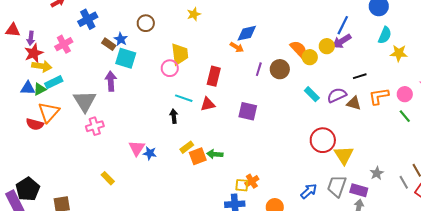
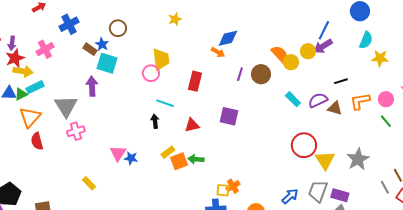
brown circle: (146, 23) -> (118, 28), moved
red triangle: (208, 104) -> (192, 125), moved
red semicircle: (35, 124) -> (37, 141), moved, turned 60
gray star: (377, 173) -> (358, 159), moved, size x1.6

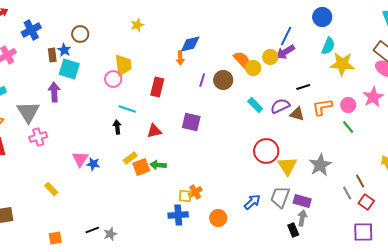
brown rectangle: (90, 49) -> (52, 55), turned 48
orange arrow: (218, 52) -> (180, 58), turned 56
yellow star: (380, 58) -> (342, 64), size x1.4

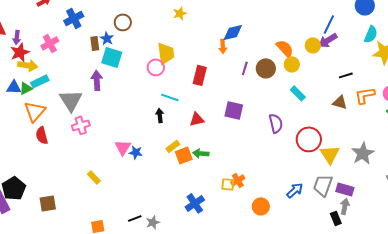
yellow circle: (253, 68) -> (292, 64), moved
purple semicircle: (280, 106) -> (276, 123), moved, turned 102
blue cross: (178, 215) -> (195, 203), moved, turned -30

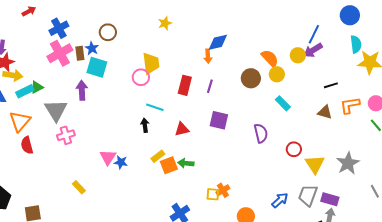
cyan semicircle: (371, 34) -> (356, 44), turned -30
pink cross: (50, 43) -> (60, 53), moved, size x1.4
purple line: (245, 68) -> (210, 86), moved
green triangle: (26, 88) -> (37, 87), moved
red circle: (309, 139) -> (294, 149), size x0.6

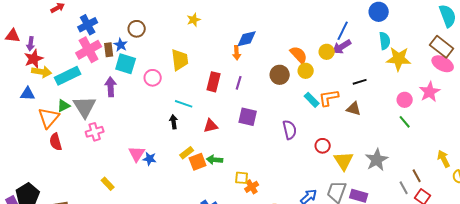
pink circle: (141, 77) -> (153, 78), moved
green triangle: (37, 87) -> (64, 106), moved
cyan rectangle: (25, 91) -> (68, 76), moved, size x1.4
orange L-shape: (350, 105) -> (329, 98), moved
yellow square: (213, 194) -> (242, 178), moved

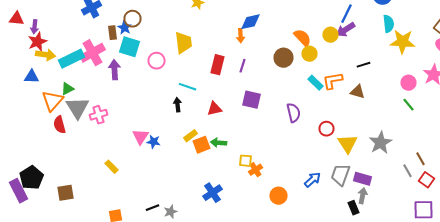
brown circle: (137, 29) -> (132, 19), moved
pink cross: (89, 50) -> (92, 53), moved
gray triangle: (85, 107) -> (78, 108), moved

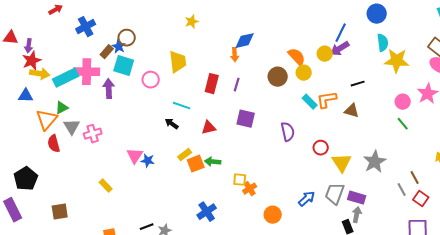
brown rectangle: (112, 33) -> (107, 52), turned 48
pink cross: (92, 53) -> (87, 72), turned 30
black arrow: (178, 105) -> (172, 124), turned -48
gray triangle: (78, 108) -> (72, 127), size x0.7
black pentagon: (32, 178) -> (26, 179), moved

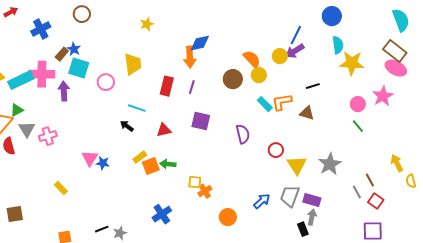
brown circle: (127, 38) -> (82, 14), moved
orange arrow: (235, 55) -> (190, 57), size x1.5

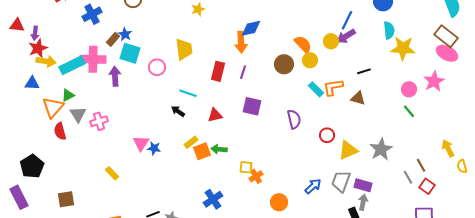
yellow triangle: (297, 165) -> (348, 150), turned 40

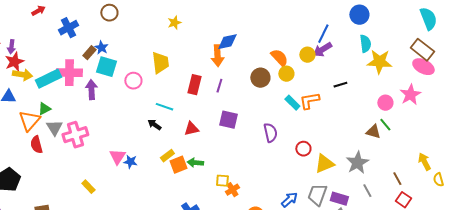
brown triangle: (358, 98) -> (373, 132), moved
pink cross: (99, 121) -> (75, 135), size x1.4
gray line: (408, 177) -> (367, 191), moved

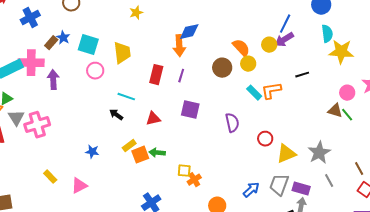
cyan square: (106, 67) -> (88, 45), moved
brown triangle: (373, 132) -> (335, 111), moved
pink triangle: (117, 157) -> (79, 186), moved, turned 30

